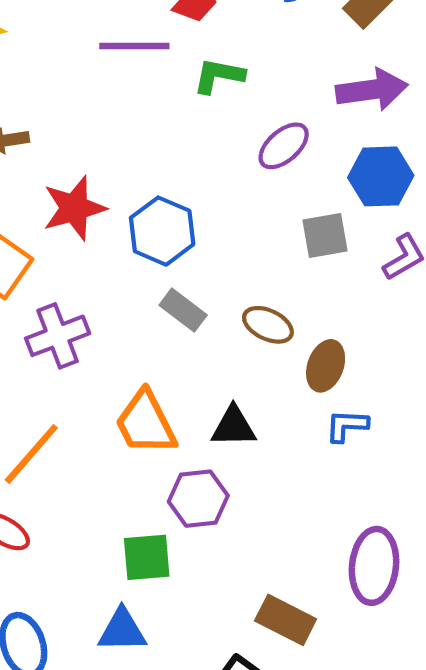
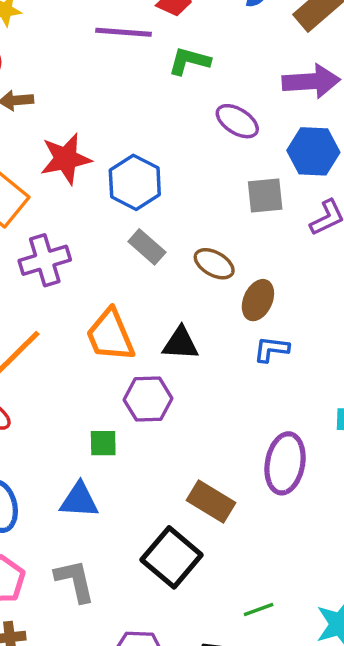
purple ellipse: (284, 146) -> (237, 121), turned 69
green square: (147, 557) -> (103, 443), size x0.7

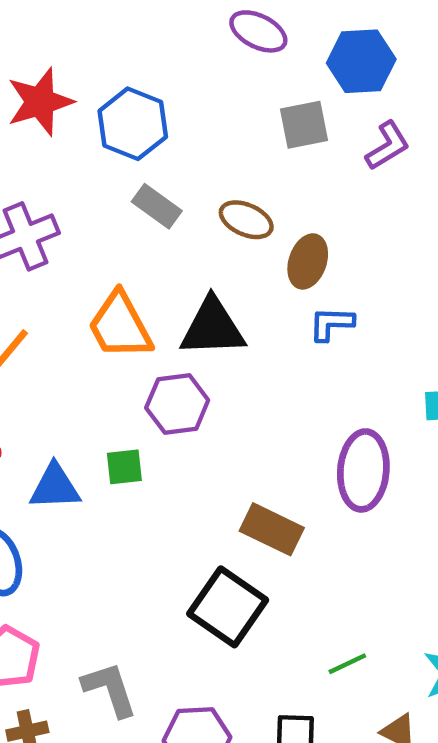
black triangle: (181, 343) -> (213, 327), size x1.4
blue triangle: (79, 500) -> (55, 487), moved
gray L-shape: (75, 581) -> (110, 689), moved

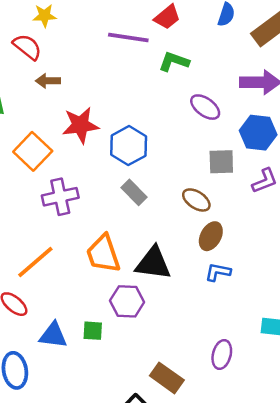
brown ellipse: (246, 220) -> (196, 200), moved
purple ellipse: (363, 470) -> (222, 354), size x0.7

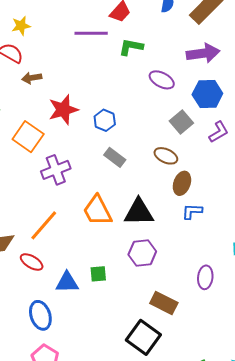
blue hexagon: (129, 146) -> (105, 120), size x0.7
gray square: (221, 162) -> (181, 122), turned -30
purple hexagon: (127, 301) -> (142, 253), moved

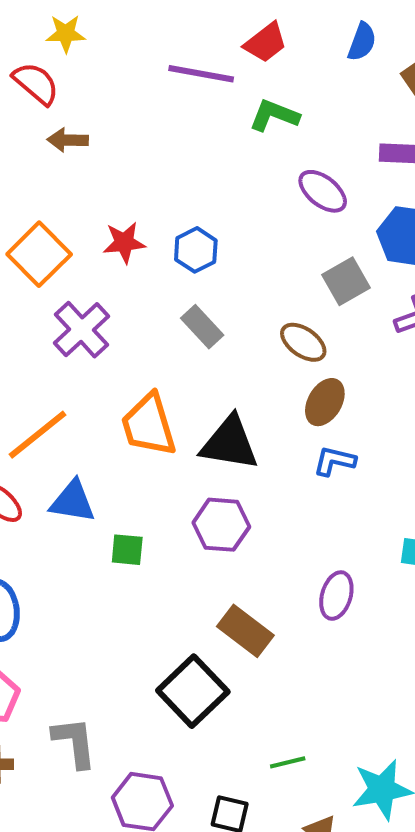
red star: (63, 110) -> (124, 243), moved, size x0.7
purple cross: (56, 170) -> (82, 330), turned -32
blue triangle: (67, 282) -> (73, 501), moved

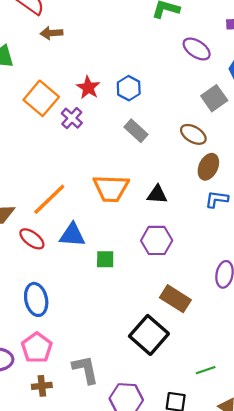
red star: (124, 243) -> (88, 88), turned -30
purple cross: (82, 330) -> (72, 118), moved, size x0.7
orange trapezoid: (149, 425) -> (111, 188), turned -66
black triangle: (229, 443) -> (157, 194), size x0.6

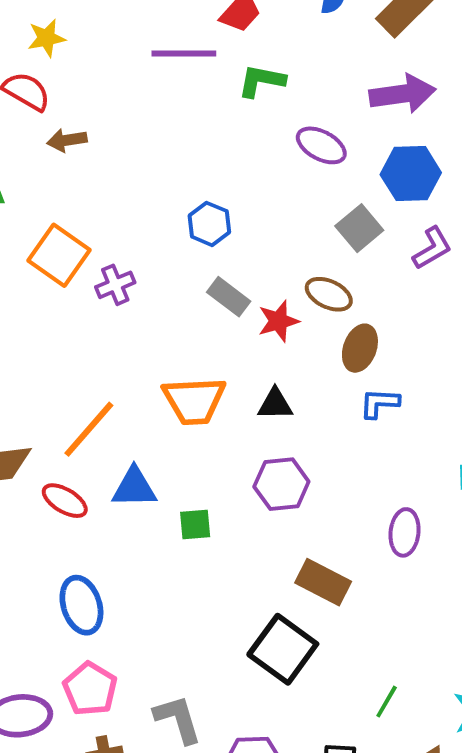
red star: (88, 88) -> (278, 321), moved, turned 30
purple cross: (72, 118) -> (115, 285), turned 30
green line: (206, 370) -> (387, 702), turned -36

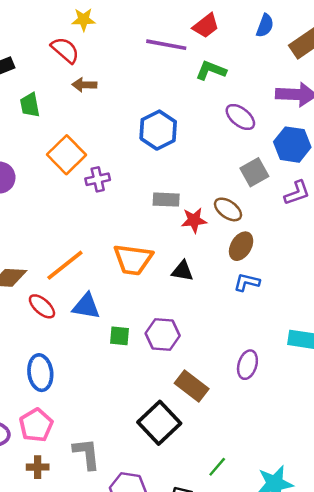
blue hexagon: (209, 224) -> (158, 130), moved, size x1.4
gray rectangle: (229, 297) -> (166, 200), turned -45
purple hexagon: (281, 484) -> (163, 334), moved

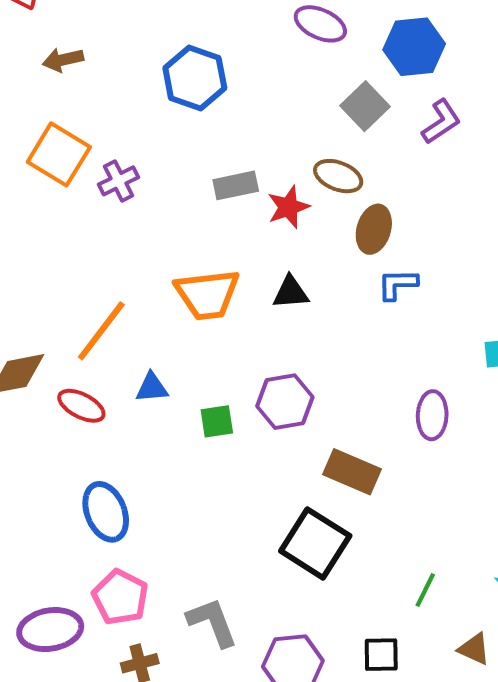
brown arrow: (84, 85) -> (63, 60), moved
blue triangle: (86, 306) -> (152, 388), size x0.7

